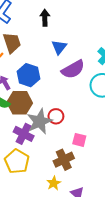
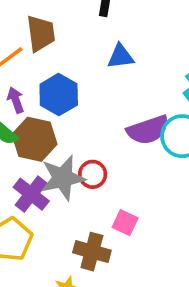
blue triangle: (59, 47) -> (121, 56), turned 35
purple semicircle: (73, 69) -> (148, 130), moved
brown cross: (64, 160) -> (92, 252), turned 30

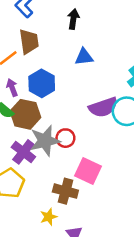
pink square: (125, 223) -> (88, 171), size x1.5

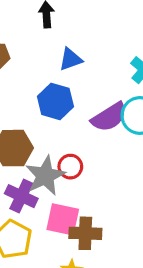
blue hexagon: (42, 83) -> (55, 101), moved
pink square: (88, 171) -> (63, 219), moved

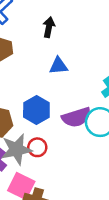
blue hexagon: (55, 101) -> (36, 110), moved

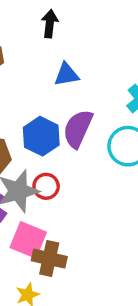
purple semicircle: (76, 117) -> (78, 129), moved, turned 136

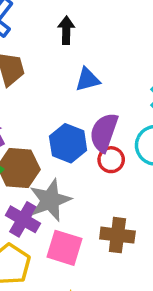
red circle: (46, 186) -> (111, 160), moved
brown cross: (49, 259) -> (117, 235), moved

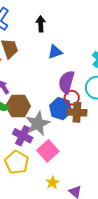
blue hexagon: (68, 143) -> (61, 109), moved
brown cross: (117, 235) -> (77, 112), moved
pink square: (65, 248) -> (48, 151), turned 35

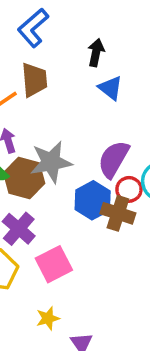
blue triangle: (55, 52) -> (110, 88), moved, turned 42
red circle: (72, 98) -> (129, 189), moved
gray star: (38, 124) -> (51, 162), moved

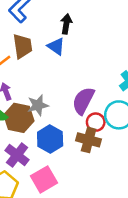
blue triangle: (110, 88) -> (56, 46), moved
gray star: (51, 162) -> (38, 105), size x0.7
blue hexagon: (93, 200) -> (50, 139), moved

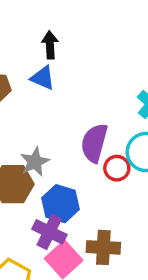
brown cross: (89, 140) -> (103, 247), moved
purple cross: (17, 155) -> (49, 232), moved

